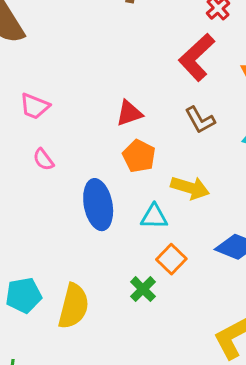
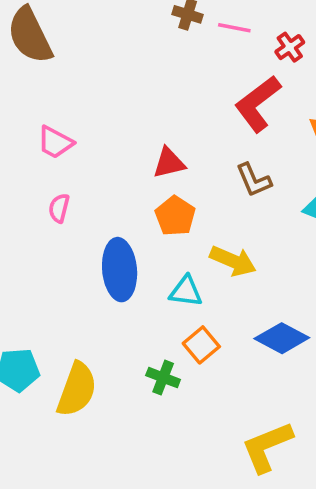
pink semicircle: (43, 160) -> (59, 208), turned 45
green cross: (143, 289) -> (163, 378), turned -30

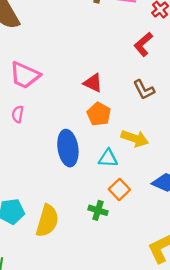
red L-shape: (258, 104) -> (143, 44), size x0.7
pink trapezoid: (55, 142) -> (25, 75), size x1.4
red triangle: (169, 163) -> (93, 83), turned 42
pink semicircle: (59, 208) -> (18, 114), moved

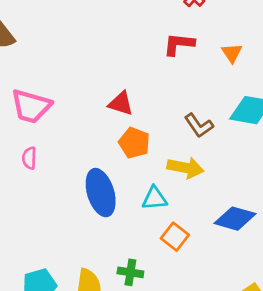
red L-shape: (143, 44) -> (179, 44), turned 55
brown L-shape: (144, 90) -> (199, 125), moved
green cross: (98, 210) -> (130, 272), moved

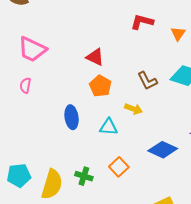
yellow arrow: (185, 168) -> (133, 109), size x0.7
blue ellipse: (101, 193) -> (72, 117), size x0.7
orange square: (175, 237) -> (119, 167), moved

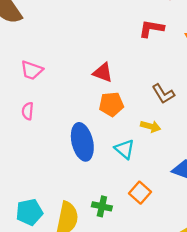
pink trapezoid: (32, 49) -> (32, 70), size x0.7
orange pentagon: (100, 86) -> (111, 104), turned -30
blue ellipse: (72, 117) -> (82, 142), size x1.4
cyan triangle: (109, 127) -> (125, 149), turned 42

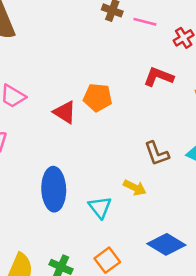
red triangle: (103, 72) -> (65, 112), moved
orange pentagon: (111, 104) -> (98, 97), moved

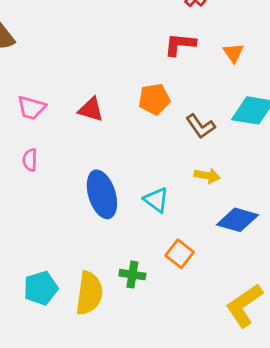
orange pentagon: (98, 97) -> (154, 99), moved
yellow arrow: (135, 188) -> (207, 176), moved

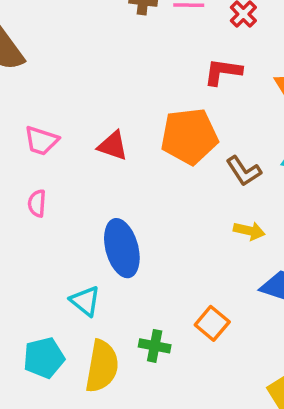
orange pentagon: (154, 99) -> (189, 136), size x1.5
cyan triangle: (156, 200) -> (85, 301), moved

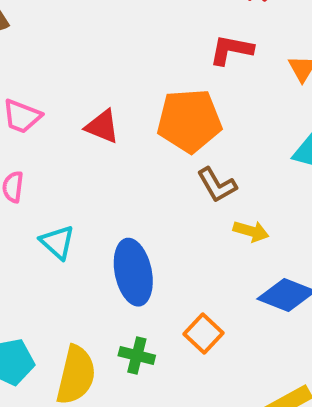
brown L-shape: (244, 171) -> (217, 185), moved
blue ellipse: (122, 248) -> (133, 272), moved
cyan triangle: (85, 301) -> (57, 242), moved

